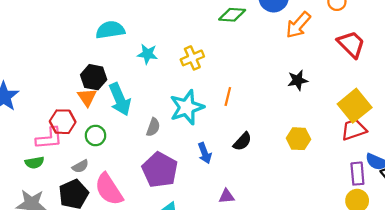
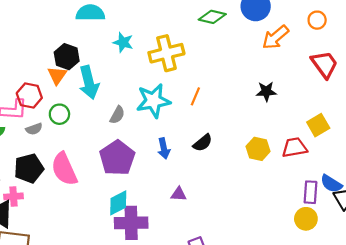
yellow cross: (192, 58) -> (166, 53), size x1.5
yellow square: (355, 106) -> (318, 125), size x0.7
red trapezoid: (354, 130) -> (295, 148), moved
gray semicircle: (80, 166) -> (34, 129), moved

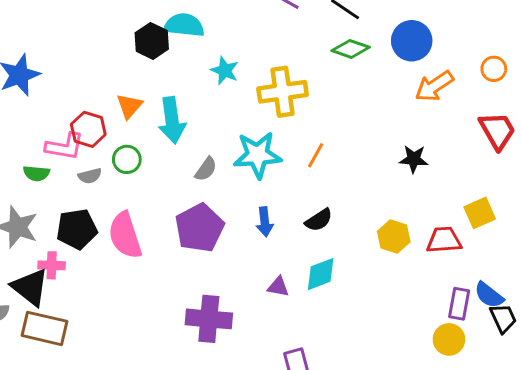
black hexagon: (67, 57) -> (152, 41), moved
cyan diamond: (118, 203) -> (321, 274), moved

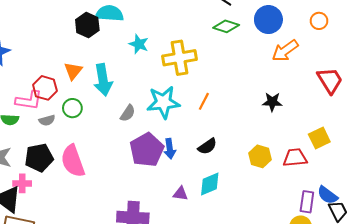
orange circle: (494, 69) -> (319, 21), moved
purple pentagon: (200, 228) -> (147, 150), moved

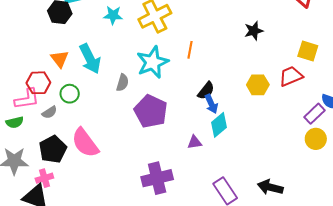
yellow square: (319, 138) -> (308, 51), turned -30
blue arrow: (170, 149) -> (211, 104), moved
purple rectangle: (307, 202) -> (315, 114), turned 55

